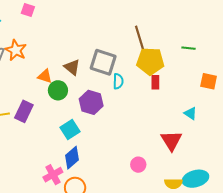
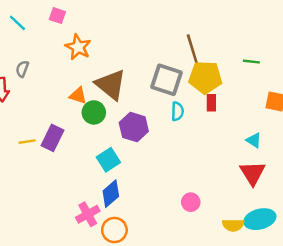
orange star: (16, 50) -> (78, 47), moved
gray square: (103, 62) -> (167, 80), moved
brown triangle: (72, 67) -> (111, 85), size x1.6
cyan semicircle: (118, 81) -> (177, 111), moved
red triangle: (171, 141) -> (253, 173), moved

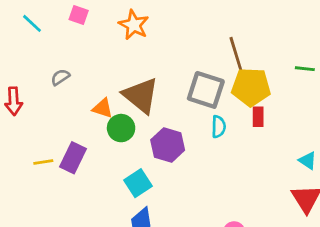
orange star: (78, 47) -> (134, 25), moved
gray semicircle: (22, 69) -> (60, 77), moved, turned 35

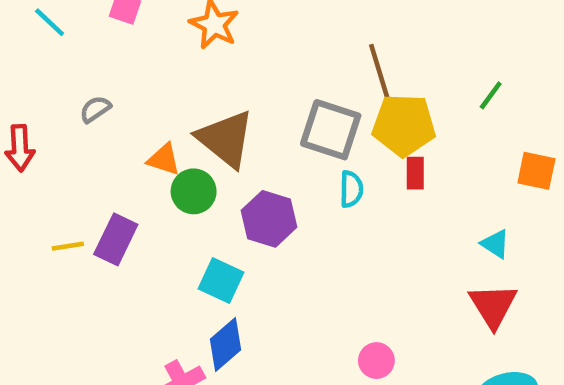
green line: (305, 69) -> (491, 95), turned -60
cyan square: (138, 183) -> (221, 281), turned -32

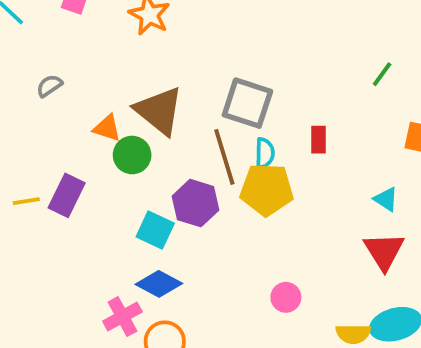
brown line: (381, 77) -> (224, 157), moved
yellow pentagon: (404, 125) -> (267, 190), moved
purple hexagon: (269, 219) -> (196, 203), moved
blue diamond: (226, 345) -> (159, 284), turned 69

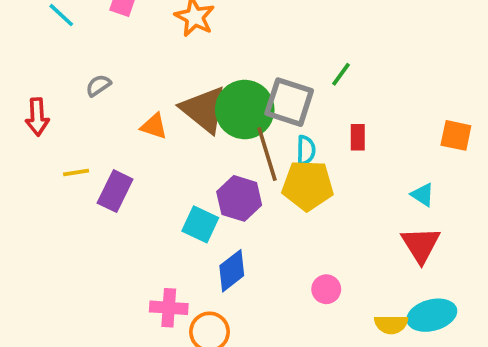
green line: (382, 74) -> (341, 74), moved
green circle: (132, 155) -> (245, 110), moved, size x1.6
yellow line: (26, 201) -> (76, 172), moved
blue diamond: (159, 284) -> (232, 271), moved, turned -66
pink cross: (122, 317) -> (169, 308), turned 33

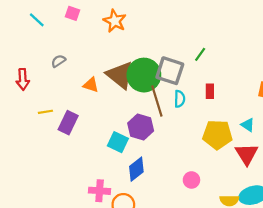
yellow pentagon: (308, 185) -> (217, 135), moved

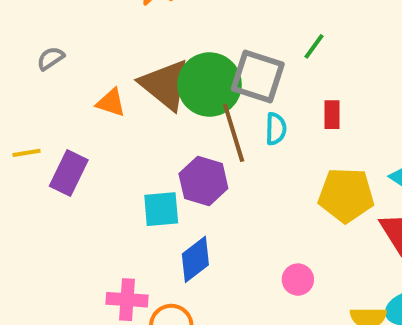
cyan square: (118, 142) -> (161, 209), turned -30

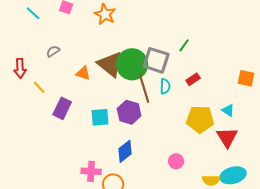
red rectangle: (332, 115) -> (193, 79), turned 56
yellow line: (27, 153) -> (39, 87), moved, turned 56
cyan square: (161, 209) -> (100, 117), moved

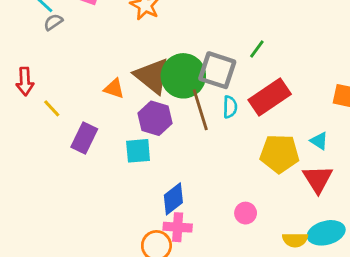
gray semicircle: (53, 51) -> (53, 22), moved
red rectangle: (193, 79) -> (270, 97), size x2.0
purple hexagon: (129, 112) -> (155, 118), moved
pink cross: (91, 171) -> (178, 227), moved

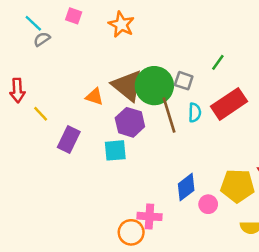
gray square: (217, 70) -> (184, 81), size x0.6
yellow pentagon: (279, 154) -> (237, 186), moved
blue diamond: (173, 199) -> (186, 187), moved

